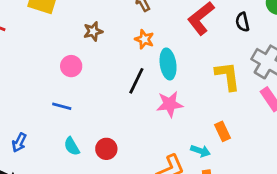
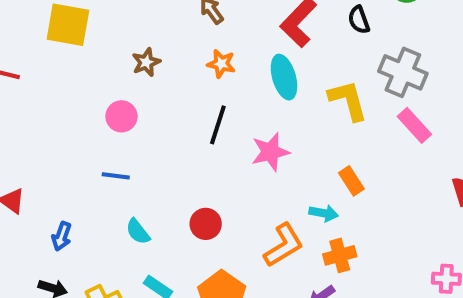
cyan ellipse: (168, 64) -> (284, 77), moved
red circle: (106, 149) -> (206, 224), moved

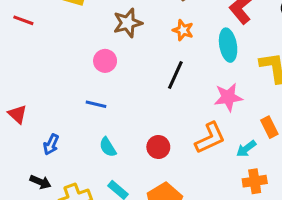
brown star: (146, 62) -> (128, 23), size x1.4
pink star: (270, 152) -> (228, 97), moved
cyan arrow: (324, 213) -> (246, 149), turned 126
orange L-shape: (284, 245) -> (210, 138), moved

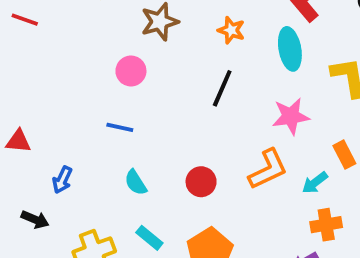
red triangle: (17, 114) -> (18, 141), turned -36
black arrow: (40, 182) -> (35, 219), moved

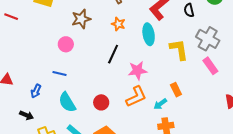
pink star: (291, 116) -> (137, 71), moved
blue arrow: (62, 180) -> (36, 91), moved
cyan semicircle: (136, 183) -> (67, 102), size x1.5
black arrow: (35, 219) -> (27, 115), moved

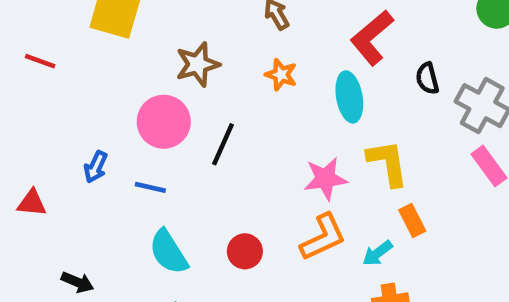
black semicircle: (189, 10) -> (427, 78), moved
pink circle: (66, 44) -> (164, 122), size x1.5
yellow L-shape: (179, 50) -> (388, 163), moved
black line: (113, 54) -> (223, 144), moved
blue arrow: (36, 91) -> (96, 167), moved

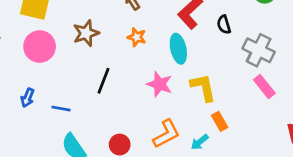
black semicircle: (427, 78) -> (224, 25), moved
pink circle: (164, 122) -> (40, 47), moved
pink star: (325, 179) -> (160, 84), moved, turned 30

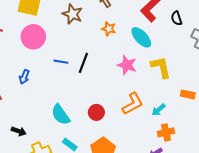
brown star: (86, 33) -> (72, 14), moved, turned -30
cyan ellipse: (178, 49) -> (141, 37), turned -30
blue line: (61, 109) -> (61, 62), moved
orange rectangle: (220, 121) -> (188, 94), moved, turned -48

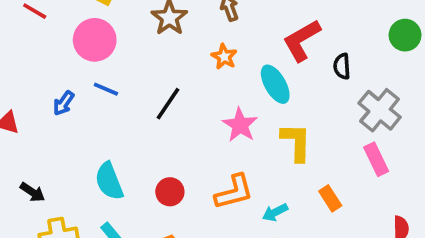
blue line: (61, 62) -> (106, 89), moved
orange rectangle: (188, 94) -> (330, 198), turned 32

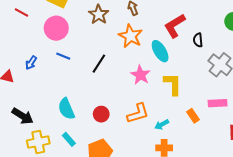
orange star: (224, 57) -> (131, 36), size x1.6
blue arrow: (64, 103) -> (31, 63), moved
pink rectangle: (376, 159) -> (218, 103), moved, turned -66
black arrow: (32, 192) -> (23, 116), size x1.5

